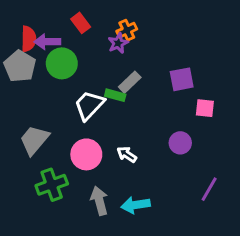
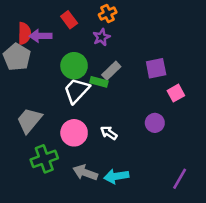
orange cross: (127, 30) -> (108, 14), moved
green circle: (62, 63) -> (74, 66), moved
pink square: (205, 108) -> (176, 93), turned -35
purple line: (209, 189) -> (180, 179), moved
gray arrow: (99, 201) -> (85, 173), turned -55

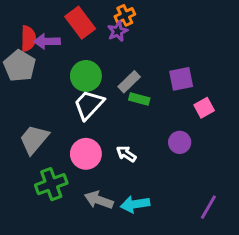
red rectangle: (69, 20) -> (80, 23), size x1.5
purple star: (101, 37) -> (118, 31), moved
green rectangle: (99, 82) -> (139, 99), moved

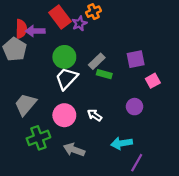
purple star: (118, 31) -> (79, 23), moved
cyan arrow: (135, 204) -> (122, 143), moved
purple line: (208, 207) -> (137, 163), moved

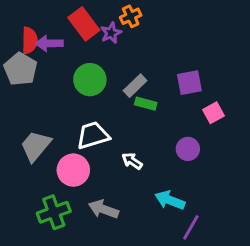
white trapezoid: (67, 79) -> (93, 135), moved, turned 30
pink circle: (64, 115) -> (73, 170), moved
green cross: (38, 138) -> (54, 212), moved
cyan arrow: (122, 143) -> (170, 200), turned 30

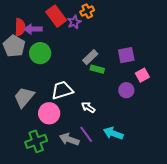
green circle: (90, 80) -> (40, 53), moved
purple circle: (188, 149) -> (126, 90), moved
purple line: (191, 227) -> (86, 134), moved, turned -66

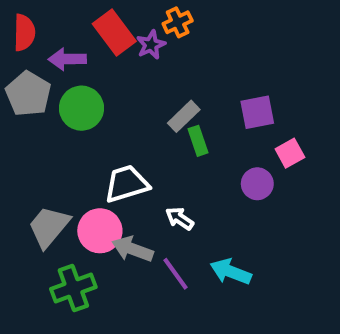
red semicircle: (20, 27) -> (24, 33), moved
green rectangle: (97, 69) -> (198, 141), turned 56
gray trapezoid: (24, 97) -> (49, 227), moved
gray arrow: (69, 139) -> (133, 249), moved

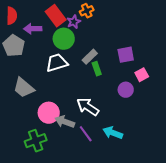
green circle: (81, 108) -> (64, 39), moved
white trapezoid: (126, 184) -> (57, 63), moved
white arrow: (180, 219) -> (88, 107), size x1.6
gray trapezoid: (49, 227) -> (24, 88), moved, turned -90

